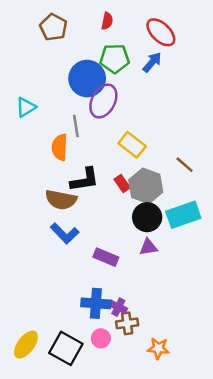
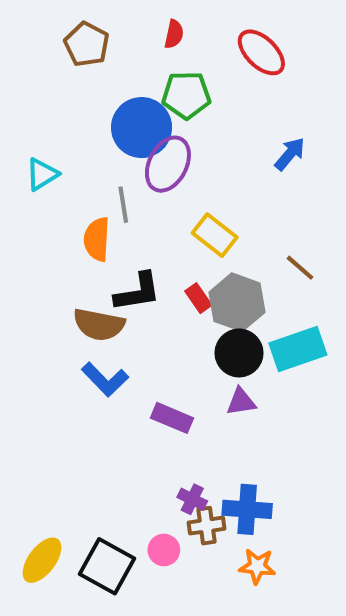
blue arrow: (152, 62) -> (290, 154), moved
blue cross: (96, 303) -> (247, 509), moved

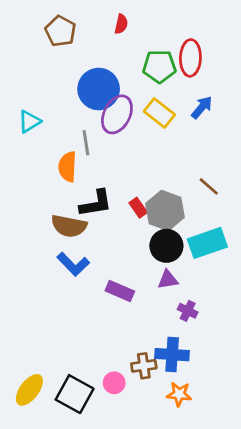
red ellipse: (261, 52) -> (190, 58), moved, turned 48
green pentagon: (186, 95) -> (159, 66), moved
yellow rectangle: (215, 235) -> (159, 113), moved
purple cross: (192, 499) -> (188, 311), moved

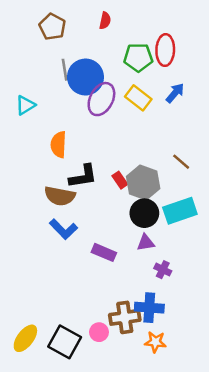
gray line: (86, 143) -> (65, 70), moved
brown cross: (144, 366) -> (125, 317), size x1.4

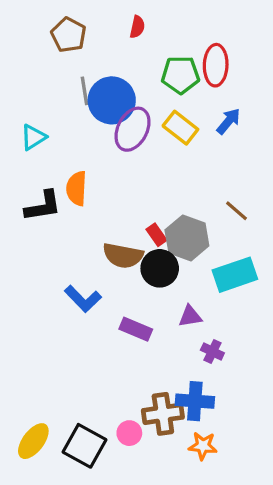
black L-shape: (83, 176) -> (43, 206), moved
brown semicircle: (60, 196) -> (123, 256), moved
black circle: (144, 213) -> (160, 268), moved

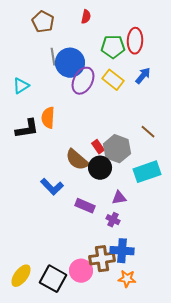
brown semicircle: (123, 256) -> (77, 160), turned 30
purple cross: (212, 351) -> (113, 220), moved
pink circle: (129, 433) -> (81, 271), size x1.5

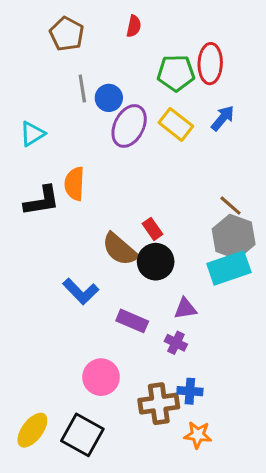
blue circle: (70, 63) -> (109, 98), size x0.6
gray hexagon: (117, 149) -> (234, 237), moved
blue cross: (122, 251) -> (190, 391), size x0.7
pink circle: (81, 271) -> (101, 377), moved

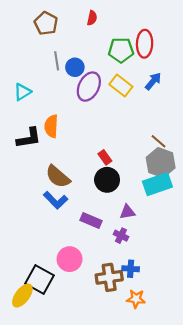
brown semicircle: (120, 249) -> (58, 177), moved
black square: (82, 435) -> (40, 279), moved

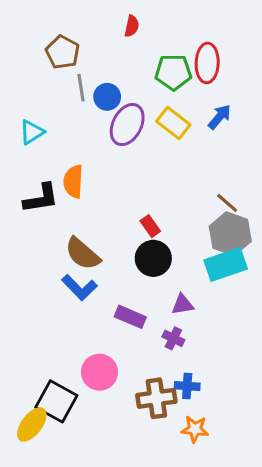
brown pentagon: (46, 23) -> (63, 52), moved

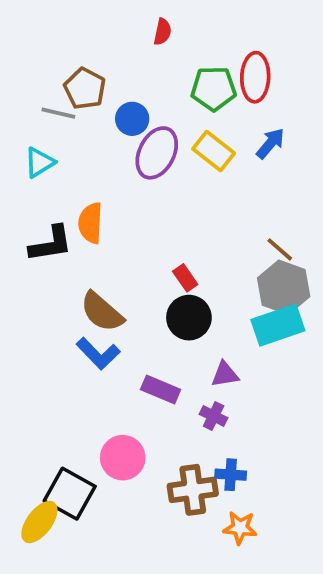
brown pentagon: (63, 52) -> (85, 89), moved
gray line: (81, 88) -> (58, 113), moved, turned -68

